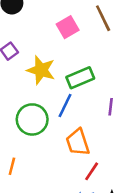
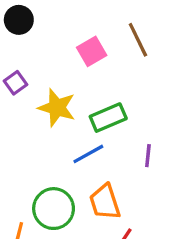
blue line: (65, 106) -> (88, 154), turned 35
green circle: (32, 119) -> (54, 209), moved

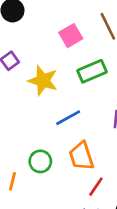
green rectangle: (108, 118) -> (92, 71), moved
green circle: (54, 209) -> (40, 161), size x0.7

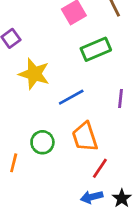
yellow star: (43, 81) -> (34, 74), moved

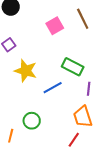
green rectangle: (96, 49) -> (73, 67), moved, turned 50
orange trapezoid: (85, 137) -> (83, 117), moved

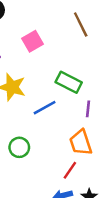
pink square: (55, 26) -> (33, 41), moved

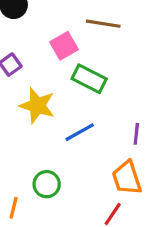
brown line: (81, 24) -> (103, 24), moved, turned -55
green rectangle: (69, 82) -> (89, 79), moved

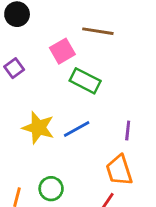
yellow star: (37, 106) -> (38, 128), moved
green circle: (47, 184) -> (51, 189), moved

